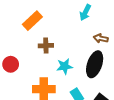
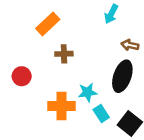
cyan star: (65, 66) -> (88, 92), moved

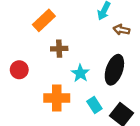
brown arrow: (130, 45) -> (121, 30), moved
cyan star: (88, 92) -> (80, 73), moved, turned -30

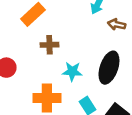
cyan star: (80, 73) -> (72, 71), turned -30

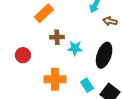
cyan star: (72, 71) -> (75, 48), moved

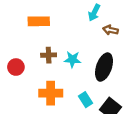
orange rectangle: (44, 13) -> (39, 21), turned 42
brown cross: (57, 37) -> (49, 55), moved

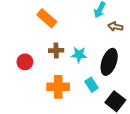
orange rectangle: (39, 21) -> (47, 18), turned 42
cyan rectangle: (86, 100) -> (91, 85), moved

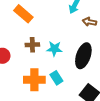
cyan rectangle: (91, 85) -> (56, 78), moved

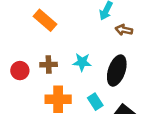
brown cross: (32, 45) -> (49, 65), moved
cyan rectangle: (56, 78) -> (95, 102), moved

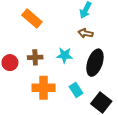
brown arrow: (124, 30) -> (86, 33), moved

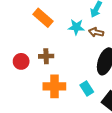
cyan star: (65, 55) -> (76, 27), moved

